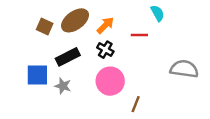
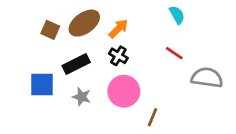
red line: (139, 35) -> (174, 53), moved, turned 35
gray star: (63, 86) -> (82, 97), moved

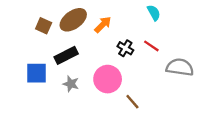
black cross: (118, 56) -> (125, 48), moved
brown line: (152, 117) -> (132, 102), turned -63

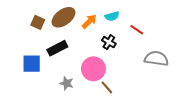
cyan semicircle: (154, 13) -> (112, 16), moved, turned 104
red line: (151, 46) -> (137, 30), moved
gray star: (71, 84) -> (67, 83), moved
brown line: (132, 102) -> (107, 87), moved

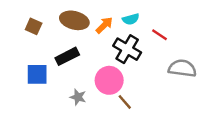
brown ellipse: (64, 17) -> (74, 20), turned 50
brown square: (38, 22) -> (34, 26), moved
black cross: (109, 42) -> (127, 49), size x1.6

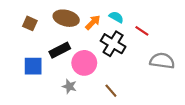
cyan semicircle: (131, 19) -> (116, 17), turned -136
pink circle: (109, 80) -> (84, 63), moved

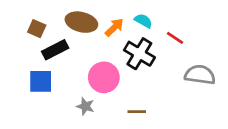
black rectangle: (60, 50) -> (55, 50), moved
brown line: (111, 91) -> (137, 112), turned -48

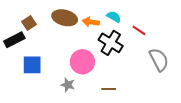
orange arrow: (114, 27) -> (91, 22), turned -126
brown square: (37, 29) -> (29, 23), turned 32
black rectangle: (55, 50) -> (14, 40), moved
gray semicircle: (200, 75) -> (159, 60), turned 55

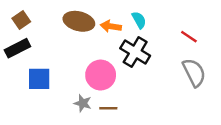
cyan semicircle: (114, 17) -> (139, 20), turned 32
brown square: (29, 23) -> (21, 20), moved
red line: (139, 30) -> (189, 37), moved
brown line: (109, 89) -> (108, 108), moved

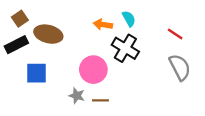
brown ellipse: (79, 21) -> (48, 34), moved

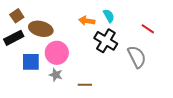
gray semicircle: (180, 67) -> (137, 57), moved
pink circle: (93, 70) -> (57, 53), moved
gray star: (77, 96) -> (56, 75), moved

